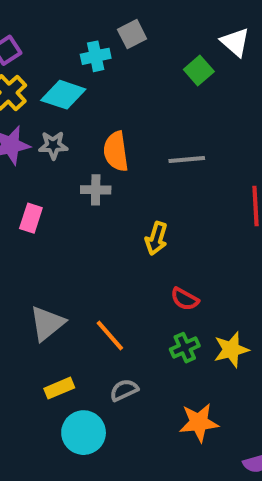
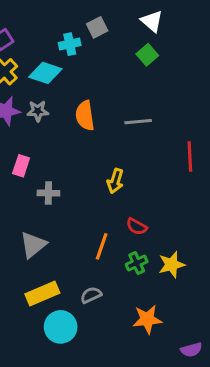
white triangle: (235, 42) -> (152, 21), moved
gray cross: (96, 190) -> (48, 193), moved
orange line: (110, 335) -> (102, 246), moved, turned 60
yellow rectangle: (59, 388) -> (42, 293), size x1.5

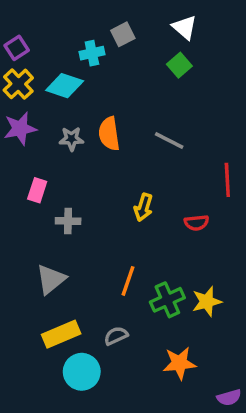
gray star: (38, 111) -> (71, 139), moved
gray line: (138, 122) -> (169, 140), turned 32
red semicircle: (137, 227) -> (196, 223), moved, turned -35
green cross: (137, 263) -> (167, 300), size x1.4

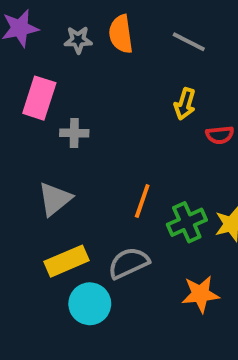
pink rectangle: (37, 190) -> (39, 98), size x1.5
yellow arrow: (143, 207) -> (185, 104), moved
gray semicircle: (116, 336) -> (129, 263), size x1.5

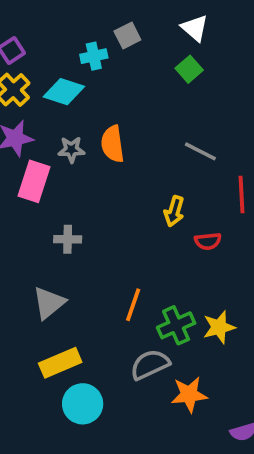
gray line: (189, 42) -> (200, 151), moved
pink rectangle: (39, 98) -> (34, 181), moved
gray semicircle: (129, 263) -> (150, 365), moved

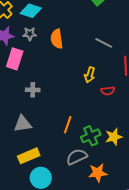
gray star: (71, 150) -> (30, 34), moved
gray triangle: (49, 303) -> (23, 124), turned 30

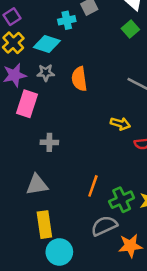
yellow arrow: (90, 75) -> (120, 124), turned -91
yellow rectangle: (29, 156) -> (44, 225), turned -75

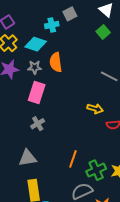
orange semicircle: (79, 79) -> (56, 62), moved
pink rectangle: (27, 104) -> (37, 92), moved
gray cross: (49, 142) -> (38, 124), turned -32

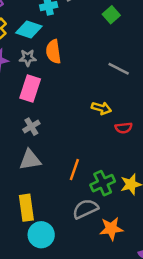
gray triangle: (28, 158) -> (30, 160), moved

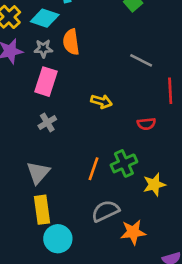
yellow arrow: (101, 108) -> (101, 101), moved
gray triangle: (30, 160) -> (38, 173), moved, turned -40
green cross: (103, 183) -> (124, 163), moved

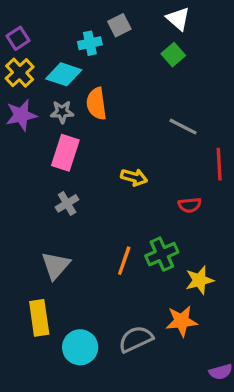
yellow rectangle: (42, 210) -> (39, 318), moved
gray semicircle: (105, 211) -> (136, 339), moved
orange star: (133, 232) -> (181, 321), moved

